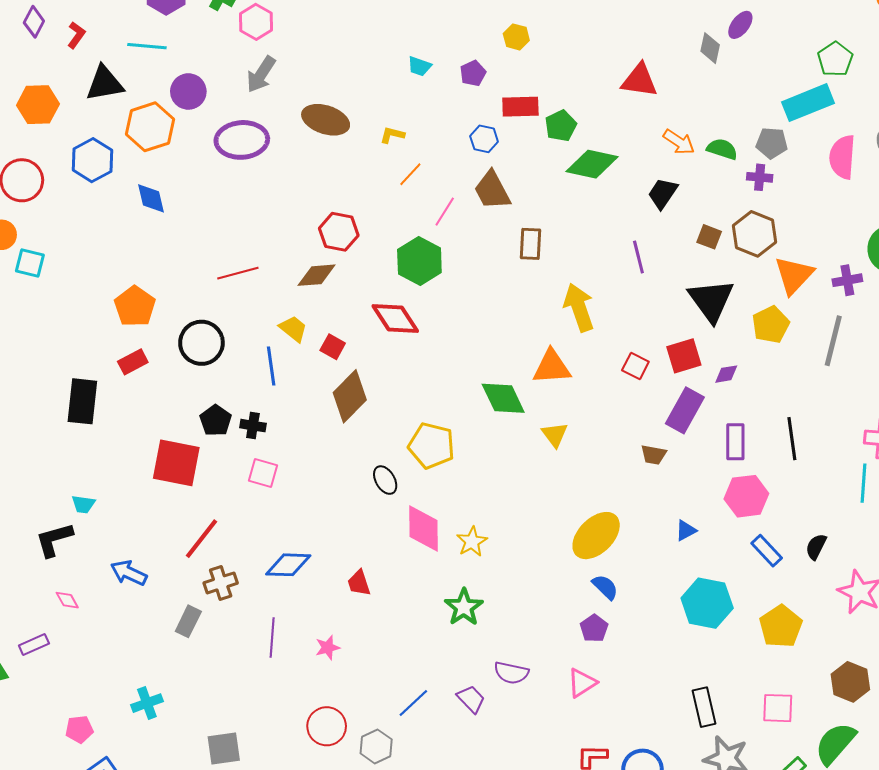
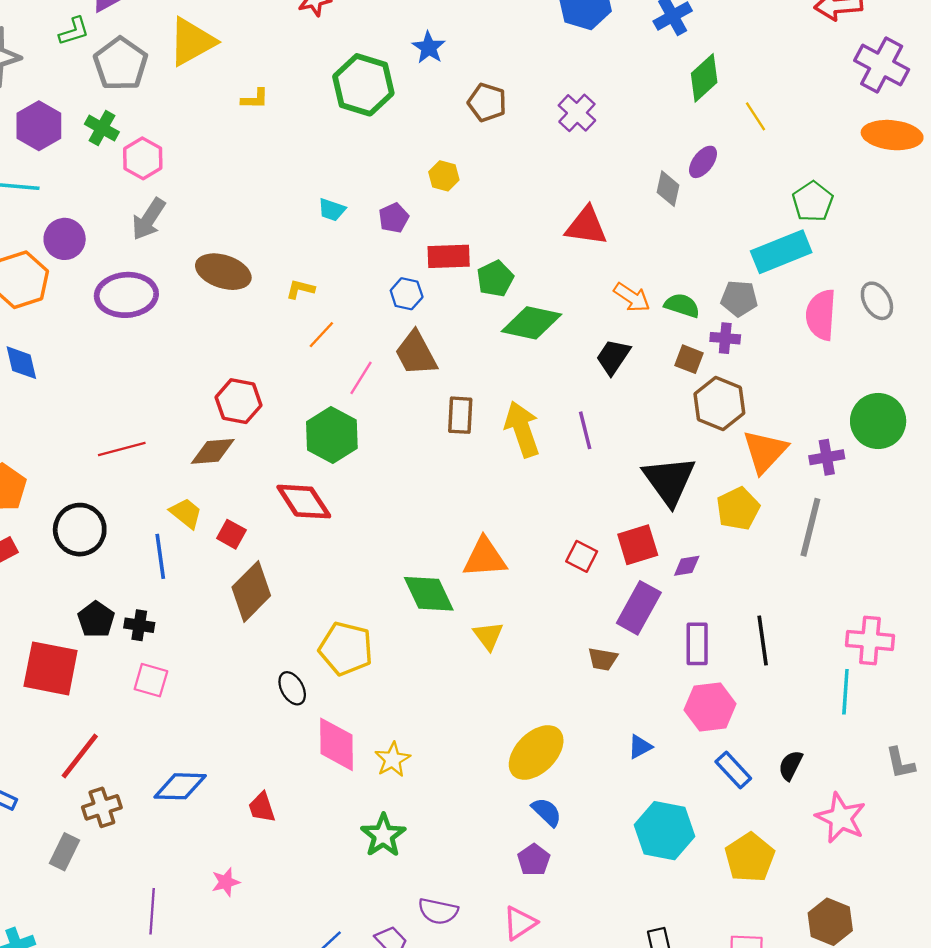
brown square: (709, 237) -> (689, 359), moved
yellow arrow: (579, 307) -> (522, 429), moved
purple line: (272, 637) -> (152, 911), moved

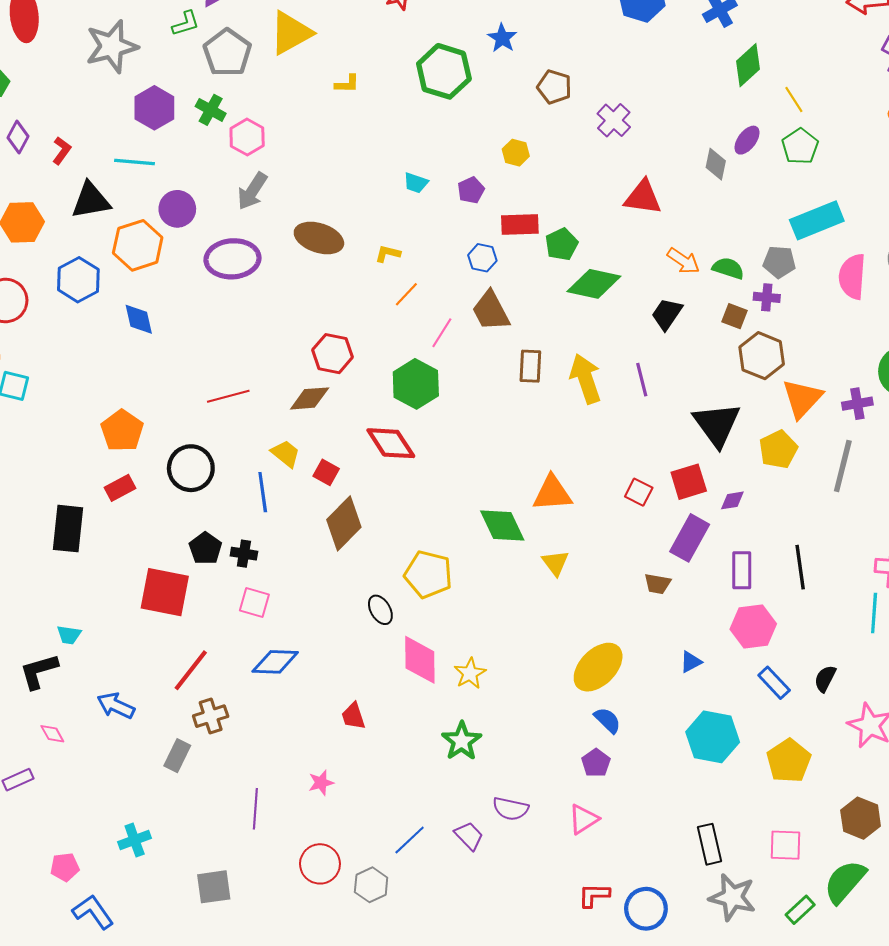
purple cross: (577, 113) -> (614, 120), moved
green pentagon: (813, 202) -> (800, 146), moved
blue diamond: (180, 786) -> (275, 662), moved

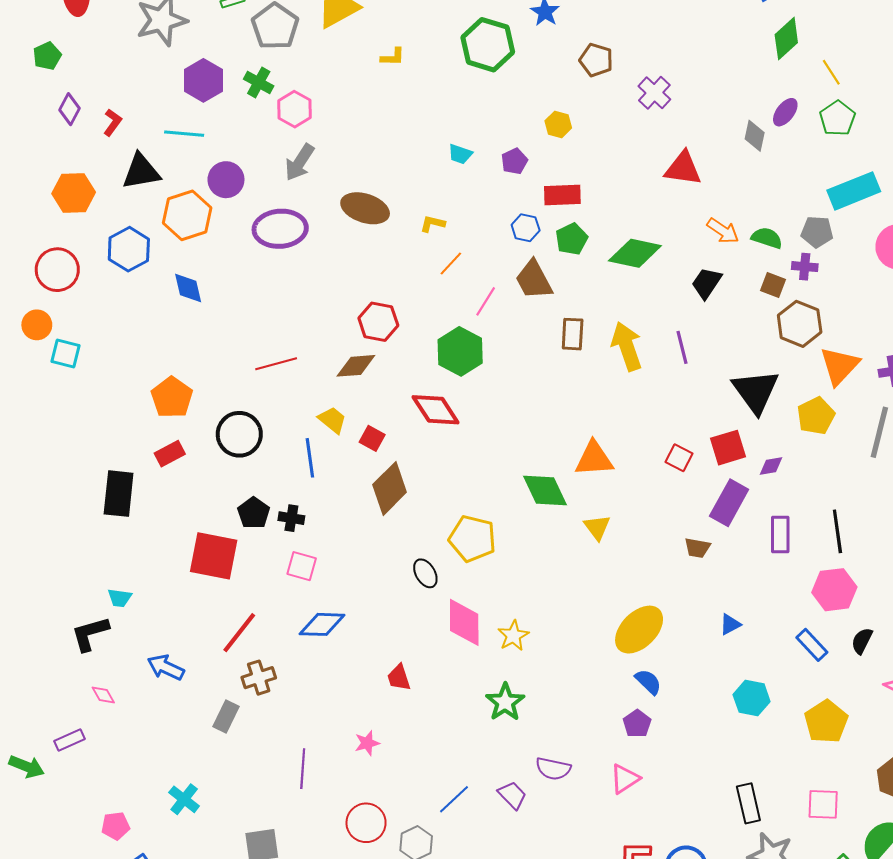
green pentagon: (562, 244) -> (572, 239), moved
pink hexagon: (753, 626) -> (834, 590), moved
cyan hexagon: (713, 737) -> (752, 698), size x0.7
cyan cross: (135, 840) -> (184, 799), turned -32

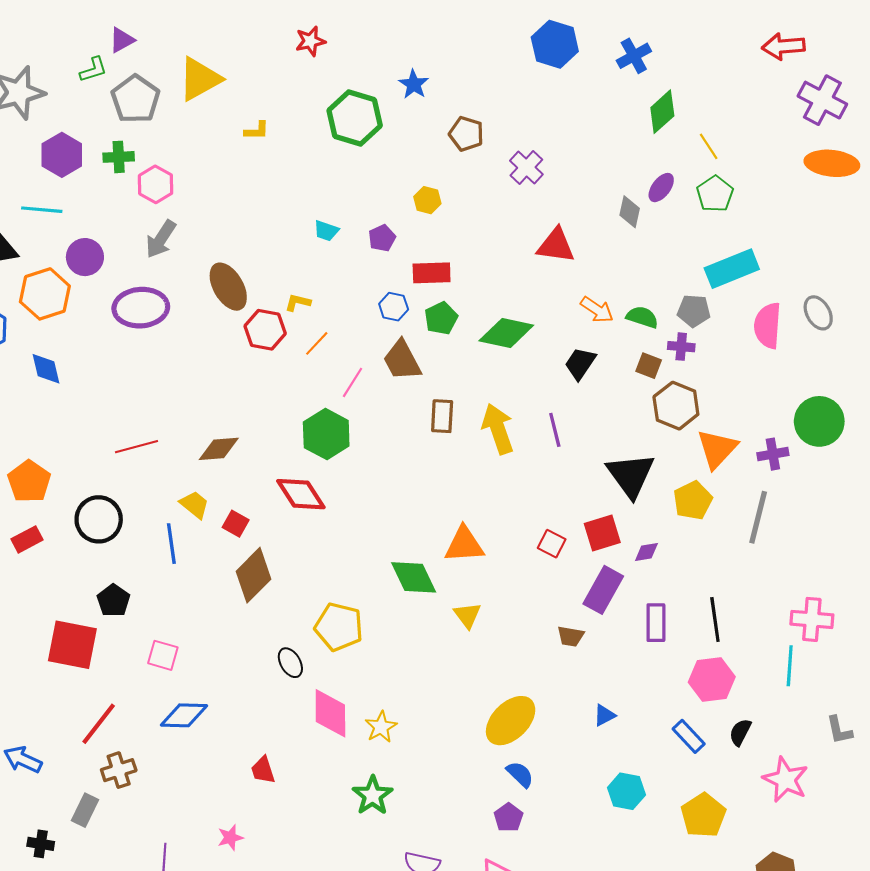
green cross: (259, 83) -> (119, 157), turned -32
brown ellipse: (365, 208) -> (228, 287), turned 42
red hexagon: (378, 322) -> (265, 330), moved
black cross: (291, 518) -> (41, 844), moved

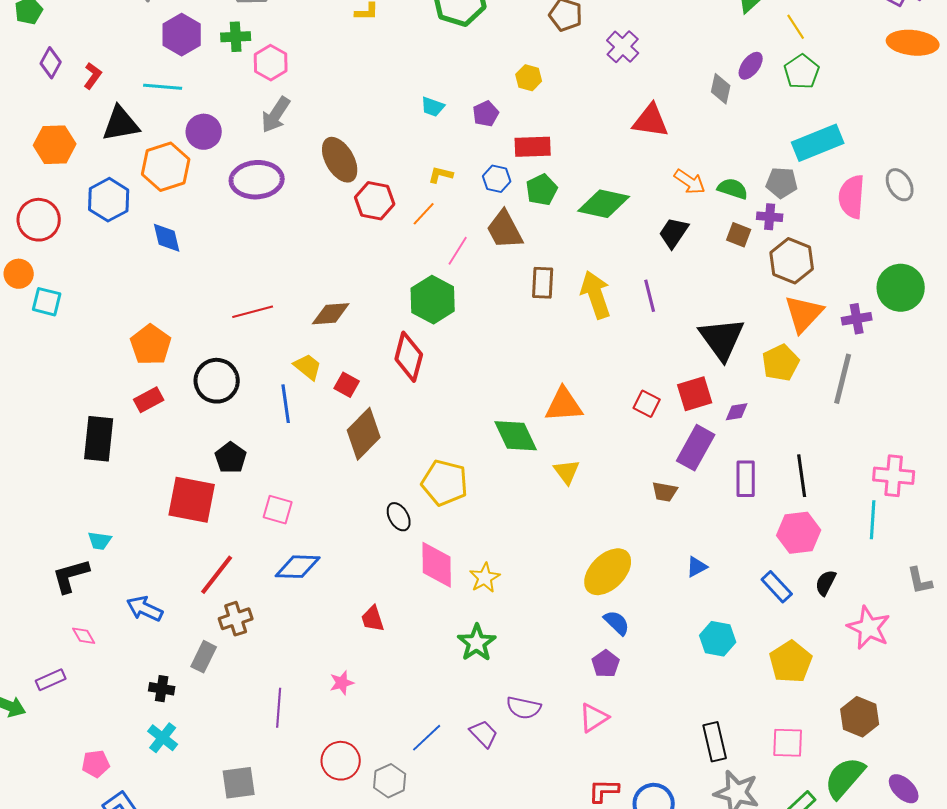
yellow L-shape: (298, 302) -> (441, 175), moved
brown hexagon: (676, 406) -> (792, 261), moved
red diamond: (301, 494) -> (409, 357), turned 48

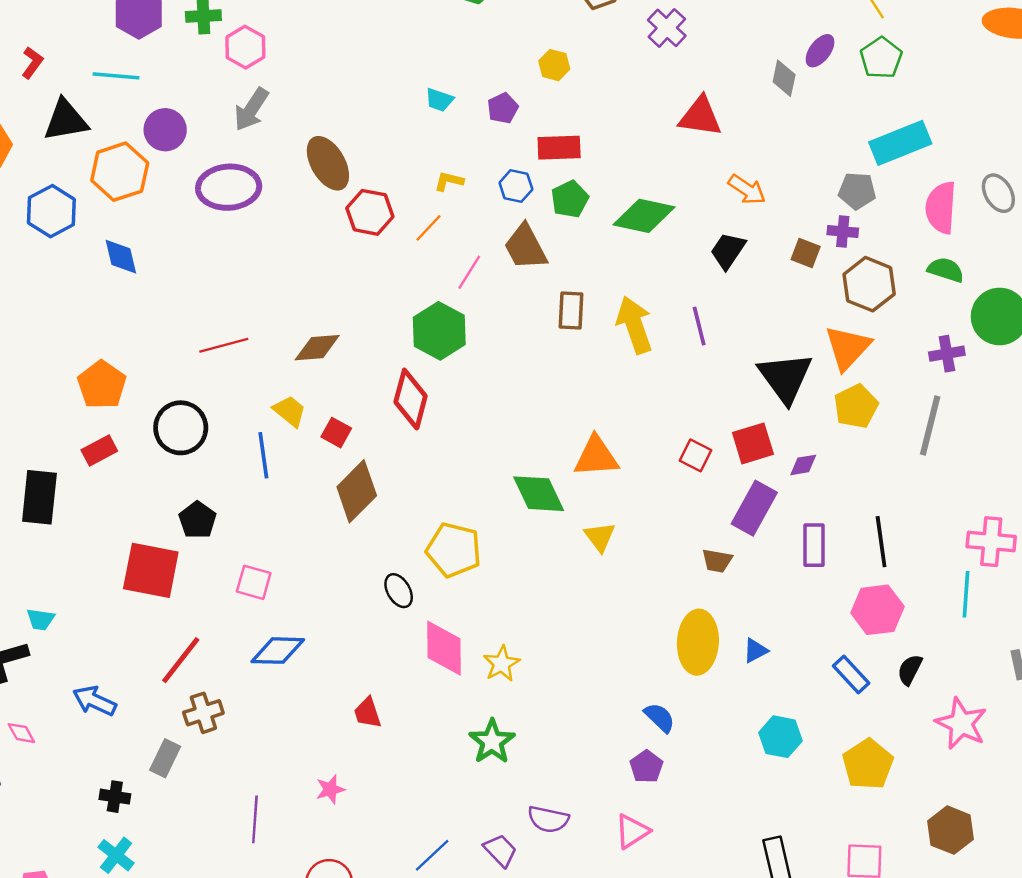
green semicircle: (733, 189) -> (946, 270), moved
orange triangle: (804, 314) -> (848, 348), moved
yellow ellipse: (608, 572) -> (698, 642), moved, turned -42

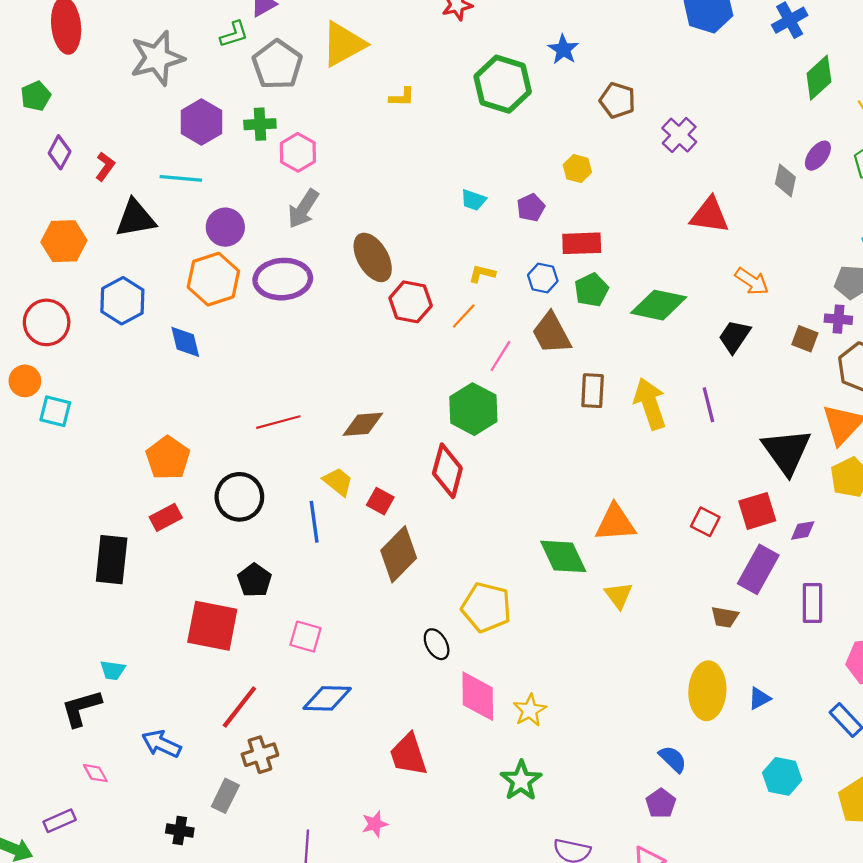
orange hexagon: (120, 172) -> (213, 279), moved
red trapezoid: (367, 713) -> (408, 755), size x1.5

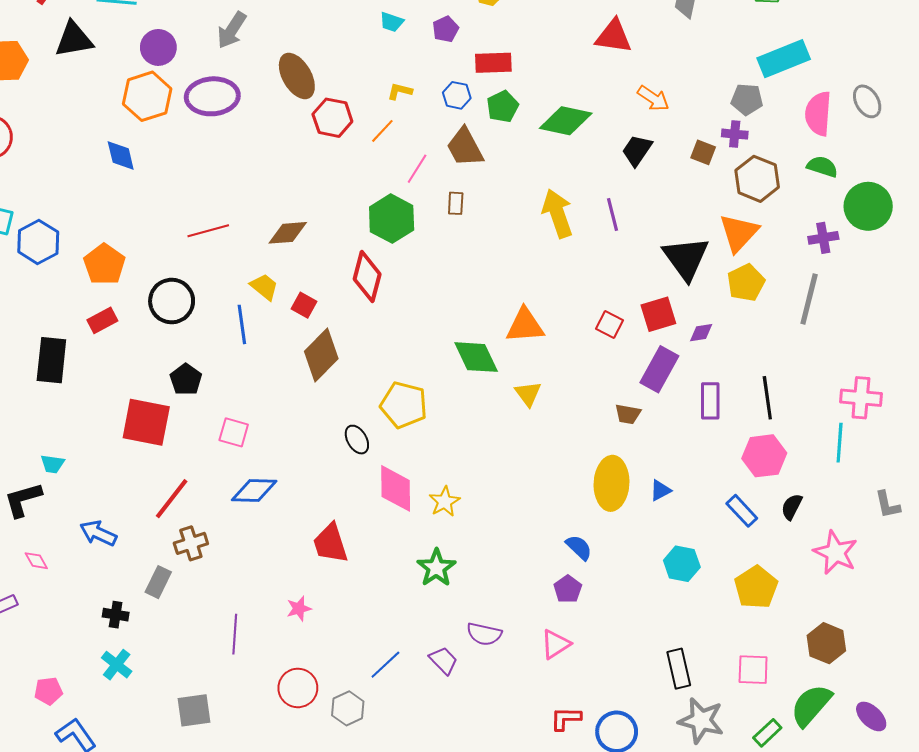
blue hexagon: (122, 301) -> (38, 242), moved
brown rectangle: (593, 391) -> (456, 203), moved, size x0.7

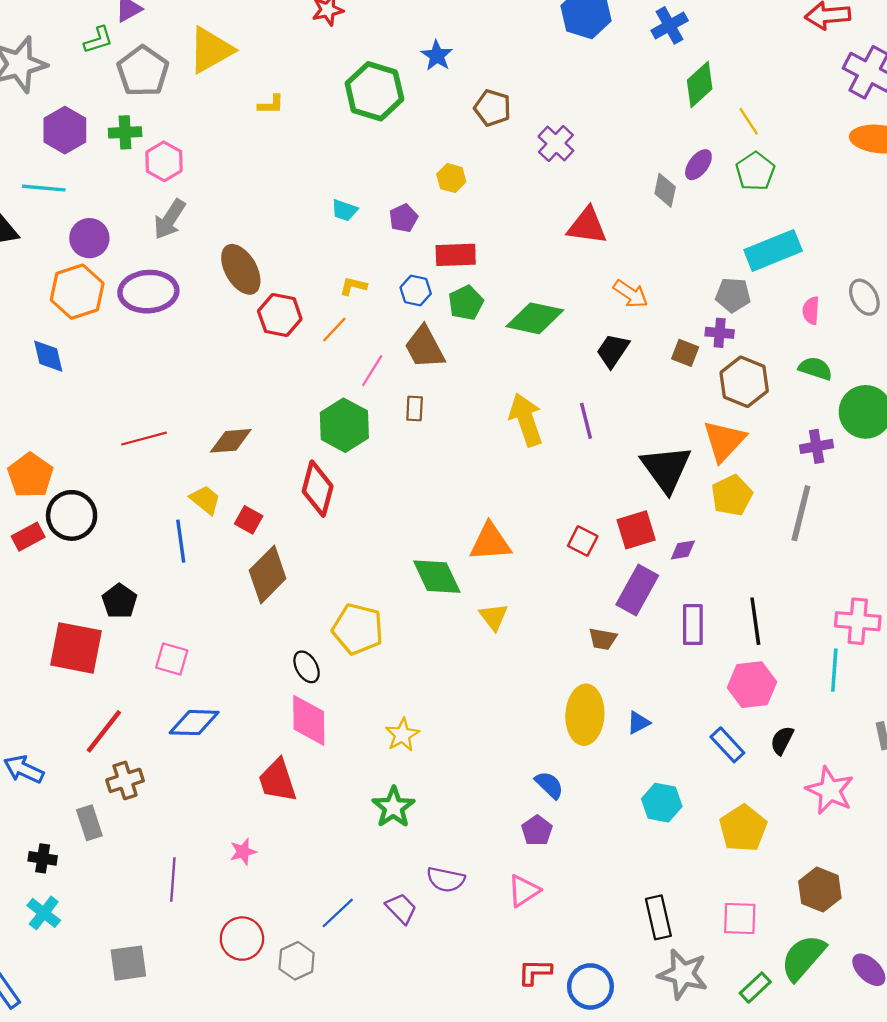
pink semicircle: (818, 114) -> (811, 311), size x0.6
black circle: (172, 301) -> (72, 515), moved
pink diamond: (396, 488) -> (309, 720), moved
gray rectangle: (158, 582) -> (89, 823), turned -44

